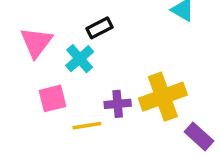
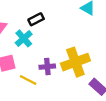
yellow line: (87, 126) -> (28, 80), turned 36

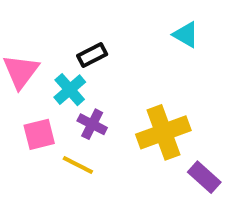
purple cross: (47, 67) -> (92, 124), moved, turned 32

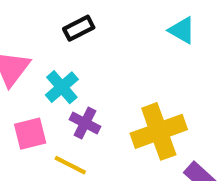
black rectangle: (92, 55) -> (79, 28), moved

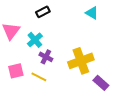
pink square: (30, 134) -> (16, 71), moved

